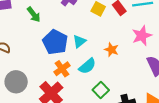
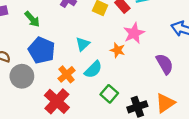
pink star: (142, 36) -> (134, 33), moved
blue pentagon: (55, 42) -> (42, 50), moved
gray circle: (16, 82) -> (22, 76), moved

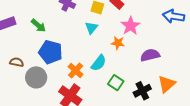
cyan triangle: (83, 44) -> (91, 28), moved
purple semicircle: (165, 64) -> (150, 55), moved, turned -66

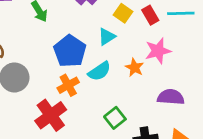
blue pentagon: (50, 52) -> (70, 51), moved
cyan semicircle: (99, 63) -> (99, 71), moved

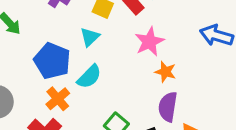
orange star: (134, 68) -> (165, 72), moved
purple semicircle: (171, 97) -> (168, 107), moved, turned -75

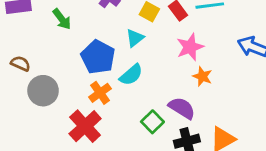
purple semicircle: (168, 107) -> (182, 108), moved, turned 108

